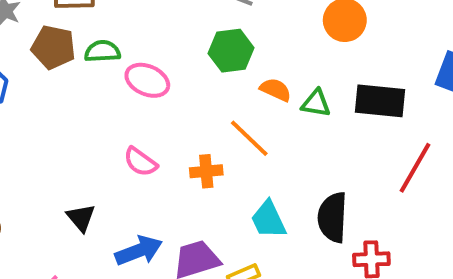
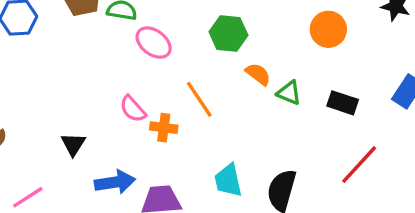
black rectangle: (380, 101) -> (343, 103), size x0.7
orange line: (249, 138) -> (199, 99), moved
orange cross: (206, 171) -> (164, 128), moved

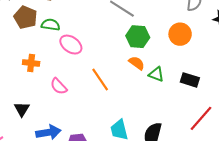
green hexagon: (228, 34) -> (138, 37), moved
orange cross: (164, 128) -> (31, 63), moved

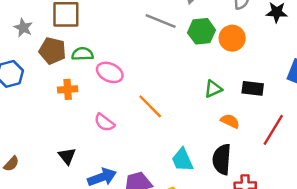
green hexagon: (138, 37) -> (202, 31), moved
orange cross: (31, 63) -> (68, 89), moved
orange semicircle: (137, 63) -> (230, 121), moved
green triangle: (156, 74) -> (213, 89), turned -35

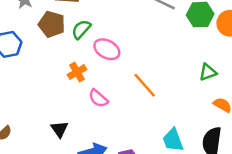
green semicircle: (82, 54) -> (81, 29), turned -50
orange cross: (68, 89) -> (77, 72), moved, turned -30

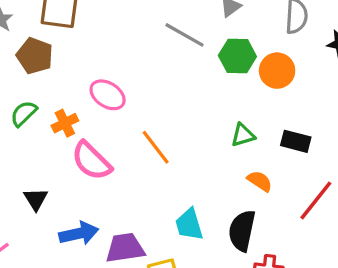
green semicircle: (81, 29) -> (24, 114), moved
pink semicircle: (98, 98) -> (92, 161), size x1.5

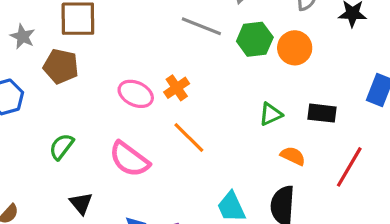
green semicircle: (24, 114) -> (61, 147), moved
orange cross: (65, 123) -> (177, 88), moved

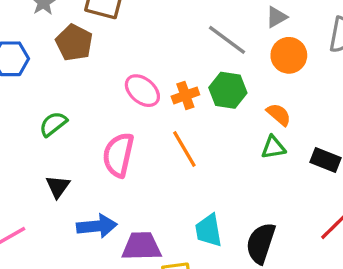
green hexagon: (255, 39) -> (228, 90), moved
orange circle: (295, 48) -> (289, 55), moved
orange semicircle: (293, 156) -> (279, 115), moved
pink semicircle: (129, 159) -> (118, 155), turned 51

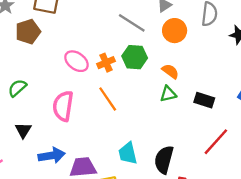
brown pentagon: (74, 43) -> (28, 32), turned 30

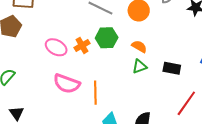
orange line: (108, 99) -> (95, 93), moved, turned 40
pink semicircle: (63, 106) -> (67, 84), moved, turned -72

